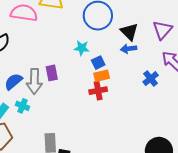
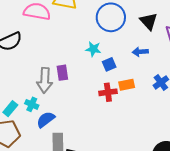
black triangle: (129, 32) -> (149, 21), moved
orange rectangle: (102, 76) -> (127, 85), moved
blue semicircle: (13, 82) -> (46, 120), moved

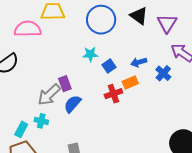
blue arrow: (140, 52) -> (139, 62), moved
gray arrow: (45, 80) -> (49, 95), turned 55
blue semicircle: (46, 120) -> (72, 104), moved

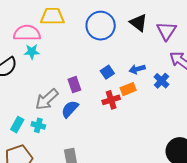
cyan star: (90, 54) -> (32, 52), moved
purple rectangle: (65, 84) -> (74, 85), moved
cyan rectangle: (21, 129) -> (17, 125), moved

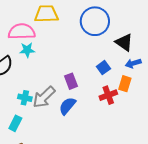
black triangle: (138, 23) -> (124, 42), moved
orange rectangle: (128, 89) -> (125, 84), turned -49
cyan cross: (38, 125) -> (25, 98), moved

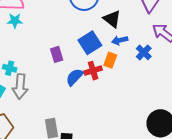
blue square: (103, 68) -> (90, 43), size x1.6
gray arrow: (44, 97) -> (20, 86), moved, turned -45
blue semicircle: (67, 106) -> (75, 77), moved

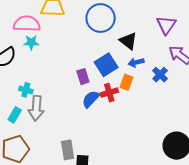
purple rectangle: (57, 54) -> (83, 77), moved

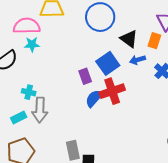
orange rectangle: (127, 82) -> (154, 41), moved
red cross: (109, 93) -> (112, 91), size x1.4
cyan rectangle: (15, 115) -> (19, 118), turned 35

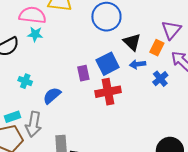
blue semicircle: (94, 98) -> (52, 96), moved
gray arrow: (40, 110) -> (33, 124), moved
cyan rectangle: (19, 118) -> (13, 117), moved

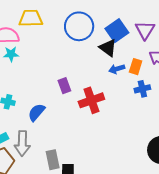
orange rectangle: (157, 48) -> (136, 67), moved
blue square: (108, 64) -> (117, 31), moved
blue cross: (160, 79) -> (142, 89), moved, turned 35

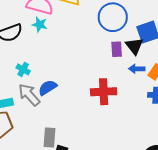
purple rectangle: (64, 86) -> (117, 49), moved
gray arrow: (22, 143) -> (29, 95), moved, turned 120

